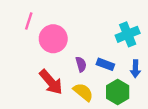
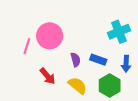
pink line: (29, 21) -> (27, 46), moved
red arrow: (51, 82) -> (48, 76), size x0.7

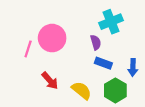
cyan cross: (119, 32) -> (111, 22), moved
purple semicircle: (75, 60) -> (96, 42), moved

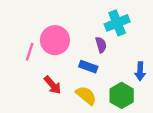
blue rectangle: (103, 63) -> (88, 67), moved

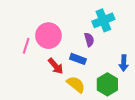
red arrow: (53, 85) -> (56, 66), moved

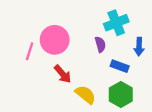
blue rectangle: (78, 59) -> (120, 66), moved
blue arrow: (124, 63) -> (139, 47), moved

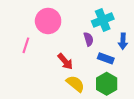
pink circle: (55, 40) -> (48, 21), moved
red arrow: (63, 74) -> (65, 61), moved

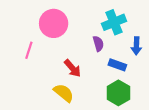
yellow semicircle: (75, 84) -> (64, 93), moved

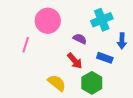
purple semicircle: (98, 44) -> (80, 39), moved, turned -48
red arrow: (73, 68) -> (75, 61), moved
green hexagon: (118, 93) -> (92, 83), moved

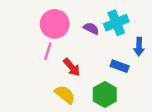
purple semicircle: (80, 39) -> (91, 28), moved
pink line: (26, 45) -> (48, 51), moved
red arrow: (75, 61) -> (72, 67), moved

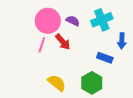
purple semicircle: (91, 28) -> (73, 21), moved
red arrow: (72, 67) -> (63, 42), moved

